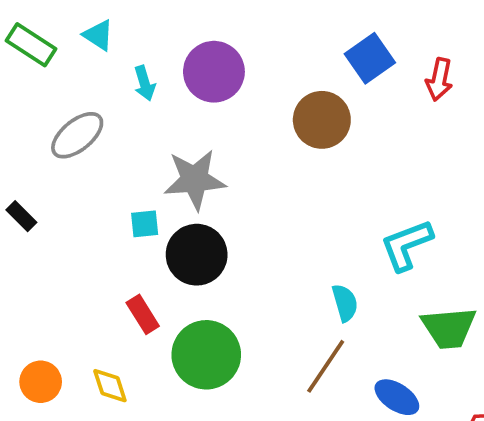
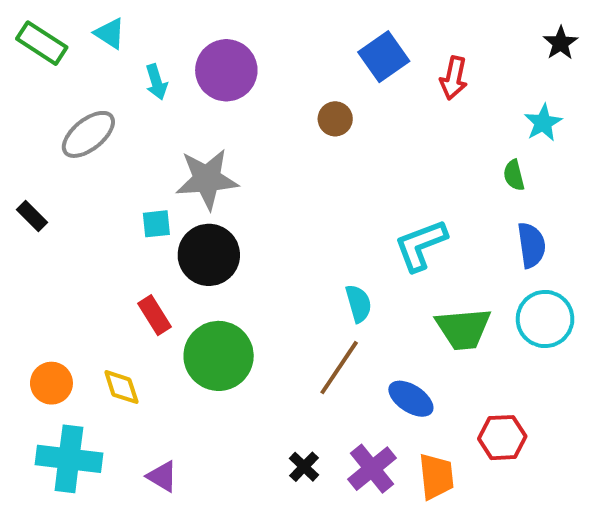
brown circle: (322, 120) -> (335, 119), size x0.6

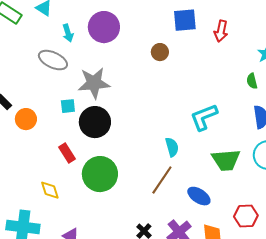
blue square: (384, 57) -> (185, 20), turned 30
gray ellipse: (88, 134) -> (53, 60), moved, turned 64
orange circle: (51, 383) -> (26, 119), moved

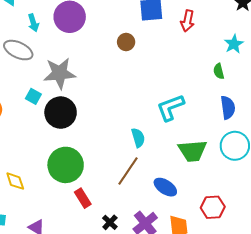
cyan square: (68, 106) -> (33, 96), turned 35
red rectangle: (67, 153) -> (83, 198), moved

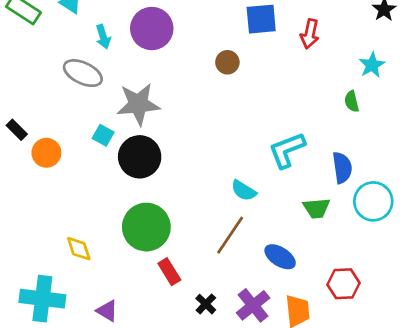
blue semicircle: (228, 107) -> (342, 168), moved
cyan semicircle: (138, 138) -> (244, 191), turned 138
green trapezoid: (193, 151) -> (317, 208), size x0.7

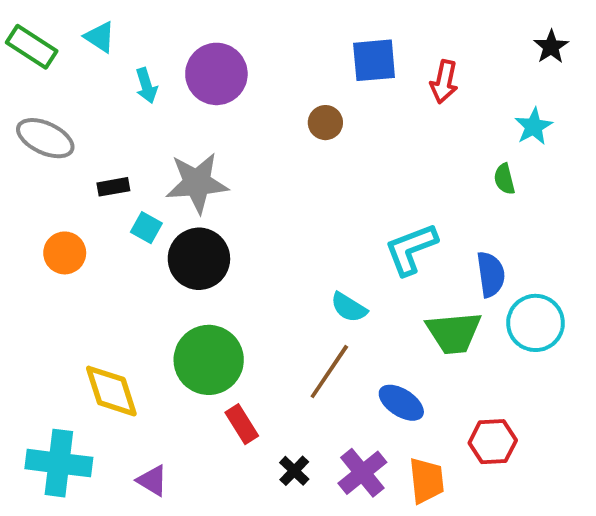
gray ellipse: (83, 73) -> (45, 138), moved
black rectangle: (17, 130) -> (113, 187), moved, turned -55
green trapezoid: (317, 208) -> (454, 333), size x1.4
yellow diamond: (79, 249) -> (111, 391), size x1.5

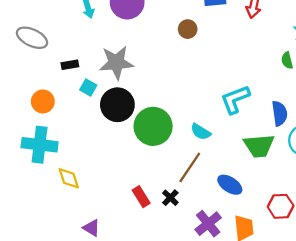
green circle: (209, 360) -> (153, 126), moved
yellow diamond: (111, 391) -> (69, 178), size x0.7
cyan cross: (59, 463) -> (40, 145), moved
black cross: (294, 471) -> (170, 198), moved

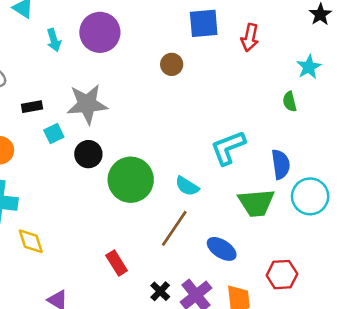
cyan square: (88, 87) -> (54, 134), turned 35
black circle: (117, 105) -> (88, 154), size x0.7
black cross: (170, 198) -> (160, 291), moved

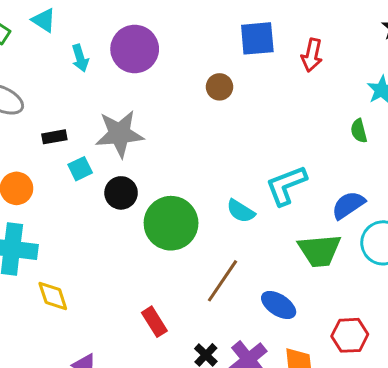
blue semicircle: (281, 164) -> (348, 205), turned -116
cyan semicircle: (187, 186) -> (241, 211), moved

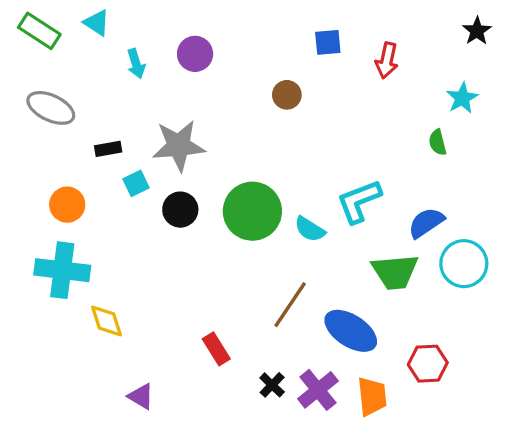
blue square: (257, 38) -> (328, 42), size x0.7
purple circle: (135, 49) -> (195, 54), size x0.7
green circle: (171, 223) -> (252, 211), moved
blue ellipse: (279, 305) -> (351, 331), size x1.4

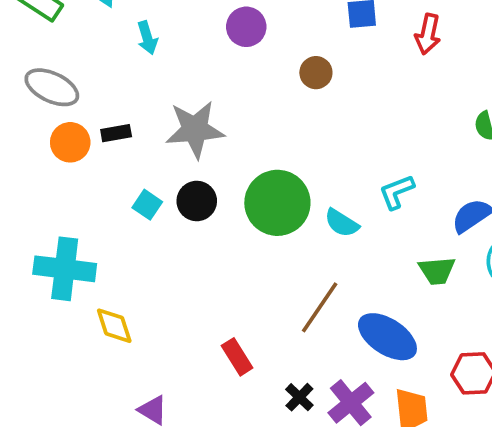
purple circle: (195, 54) -> (246, 27), moved
cyan square: (136, 183) -> (147, 205), moved, turned -30
cyan L-shape: (359, 201) -> (397, 192), size x0.7
orange circle: (67, 205) -> (70, 142), moved
green trapezoid: (395, 272) -> (437, 271), size x0.7

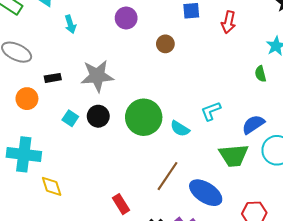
orange circle: (70, 142) -> (27, 99), moved
green trapezoid: (437, 271) -> (234, 155), size x1.4

